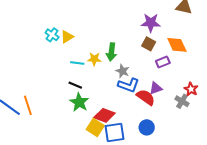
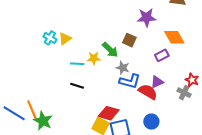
brown square: (149, 44) -> (129, 40), moved
green arrow: (111, 52) -> (110, 50), turned -48
green star: (79, 102) -> (43, 121), moved

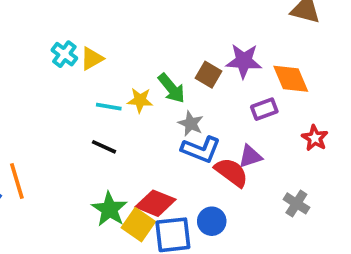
purple star: (146, 18) -> (244, 61), moved
red star: (192, 80) -> (315, 138), moved
gray cross: (184, 93) -> (296, 203), moved
green star: (43, 121) -> (110, 209), moved
blue circle: (151, 122) -> (212, 221), moved

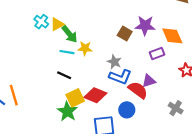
green arrow: (171, 88) -> (70, 34), moved
red diamond: (155, 203) -> (95, 95), moved
blue circle: (212, 221) -> (127, 110), moved
yellow square: (138, 225) -> (75, 98), moved, turned 30

